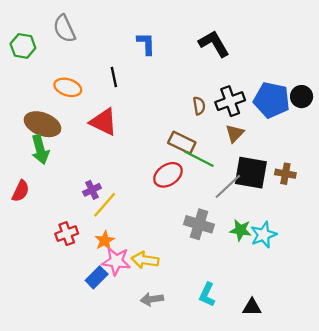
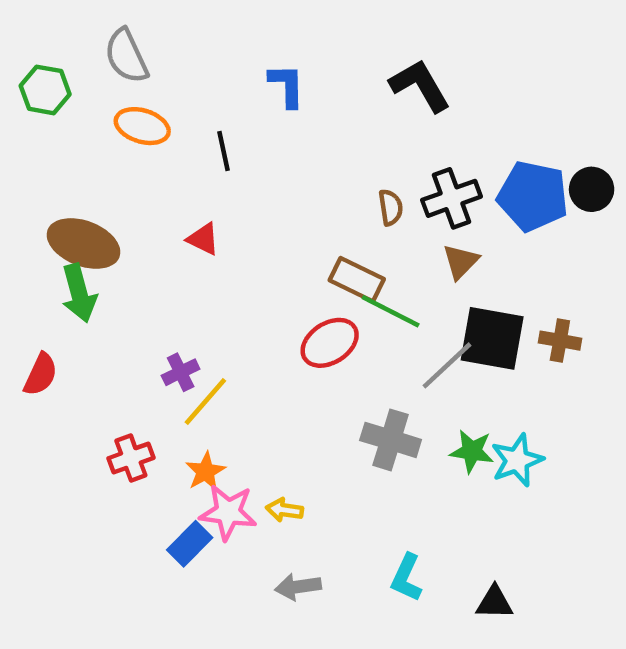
orange ellipse: (68, 87) -> (142, 126), moved
red triangle: (104, 122) -> (203, 239), size x0.6
yellow arrow: (145, 260) -> (284, 510), size x0.7

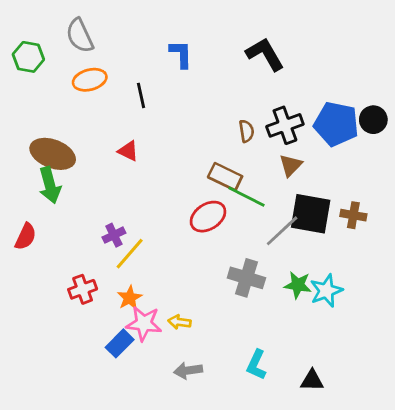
orange ellipse: (142, 126) -> (90, 80), turned -32

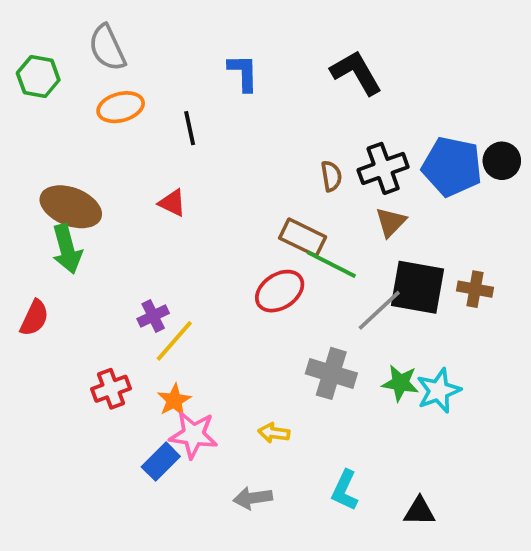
yellow arrow: (179, 322) -> (274, 433), moved

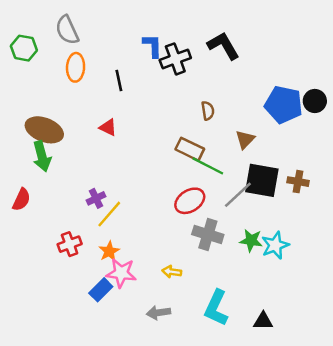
orange ellipse: (121, 107) -> (76, 67), turned -72
black cross: (383, 168) -> (175, 59), moved
red ellipse: (280, 291) -> (190, 201), moved
cyan L-shape: (345, 490) -> (216, 308), size x1.4

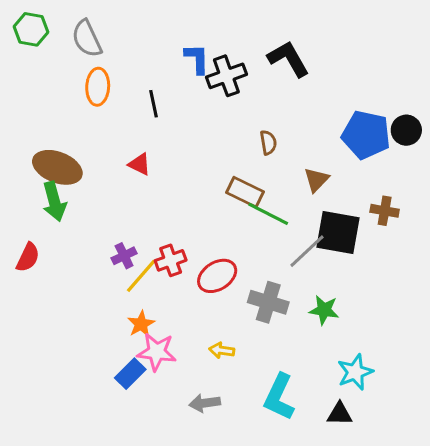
green hexagon: (24, 48) -> (31, 29), moved
brown cross: (298, 182) -> (385, 211), moved
red ellipse: (190, 201) -> (217, 276), moved
red cross: (70, 244) -> (171, 260), moved
cyan star: (275, 245) -> (355, 372), moved

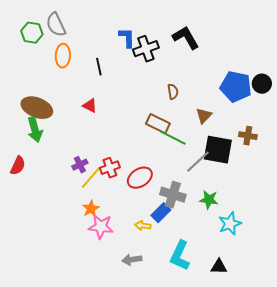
green hexagon: (31, 29) -> (32, 33), moved
cyan star: (355, 372) -> (230, 224), moved
blue rectangle: (130, 374) -> (161, 213), moved

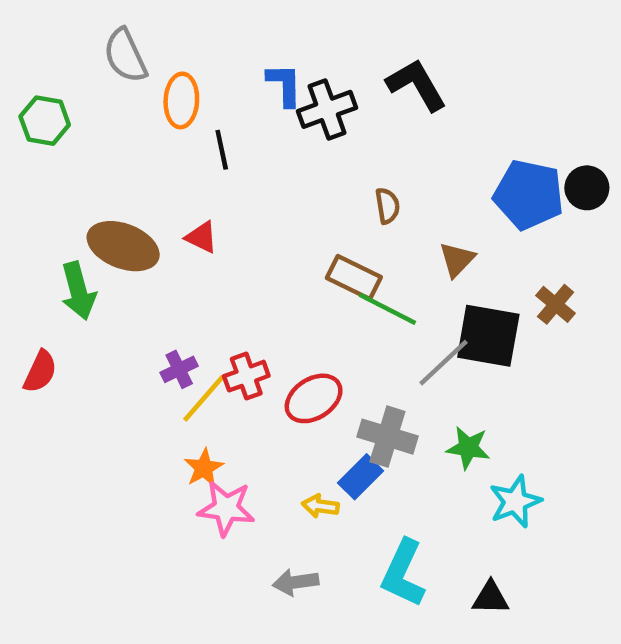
green hexagon: (32, 33) -> (45, 121), moved
orange ellipse: (63, 56) -> (181, 100), moved
brown ellipse: (37, 108) -> (123, 246), moved
brown cross: (248, 136) -> (556, 304), turned 30

